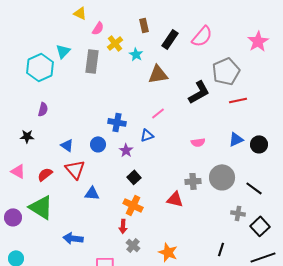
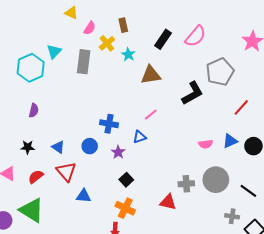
brown rectangle: (144, 25) -> (123, 25), moved
red line: (238, 100) -> (241, 107), moved, turned -36
black star: (27, 136) -> (28, 147), moved
pink semicircle: (198, 142) -> (206, 144), moved

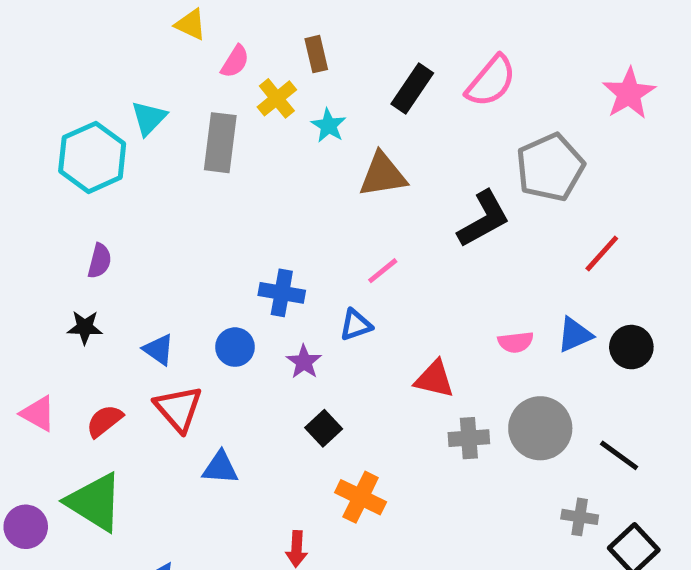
black star: (28, 147) -> (85, 327), moved
red triangle: (168, 202) -> (434, 379), moved
orange cross: (125, 208) -> (361, 497), moved

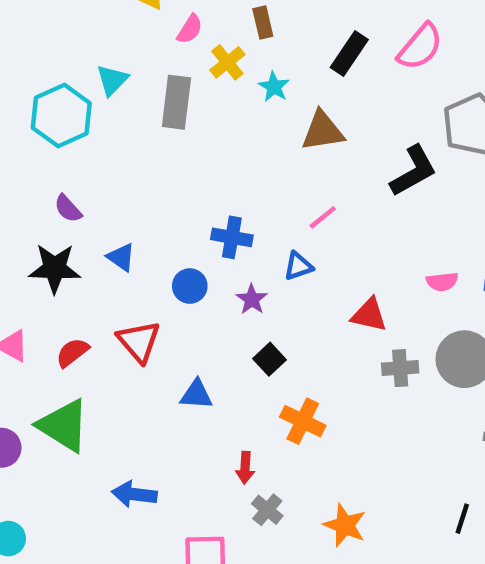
purple semicircle: (100, 261) -> (68, 209), turned 124
black star: (85, 327) -> (55, 268), size x1.6
blue triangle: (159, 350) -> (121, 257), moved
blue triangle: (220, 468) -> (196, 395), moved

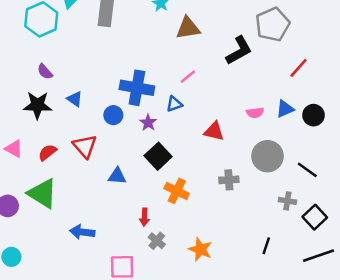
blue cross: (232, 237) -> (137, 88), size x1.5
black square: (269, 359) -> (158, 156), size x1.5
gray cross: (400, 368) -> (229, 180), moved

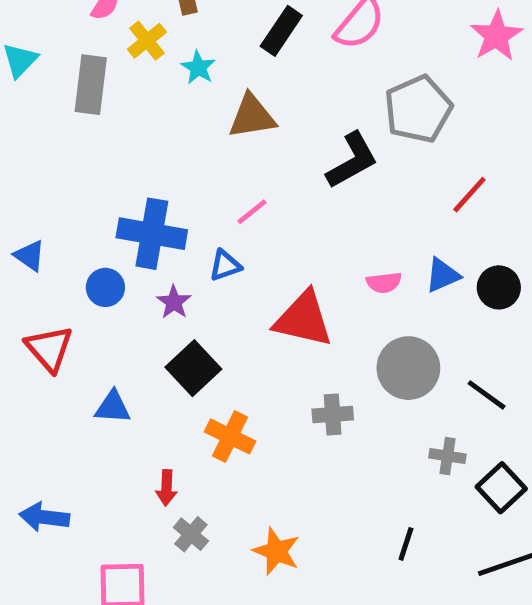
red triangle: (214, 131) -> (303, 319), size x1.5

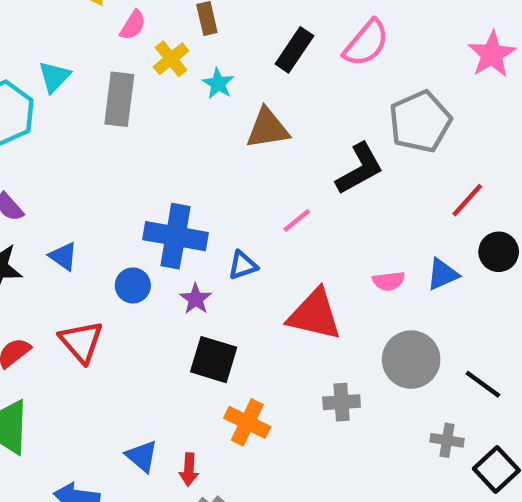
pink line: (252, 212) -> (297, 220), moved
black circle: (499, 287) -> (499, 252), moved
black square: (193, 368) -> (214, 360), turned -30
blue triangle: (113, 407) -> (142, 456), moved, turned 36

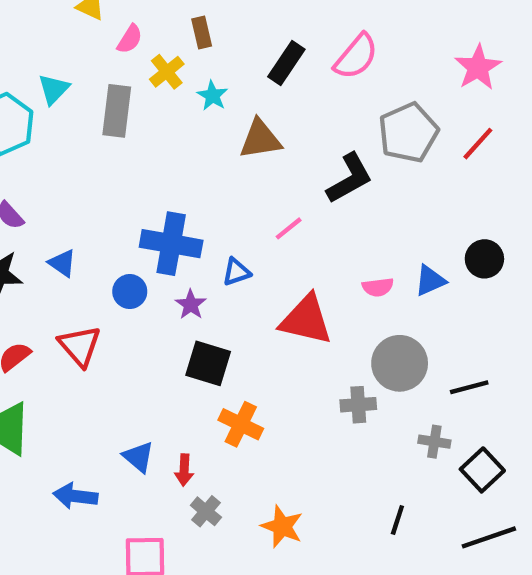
red line: (467, 200) -> (478, 144), moved
black line: (483, 384) -> (469, 387), turned -51
gray cross: (342, 402) -> (358, 405), moved

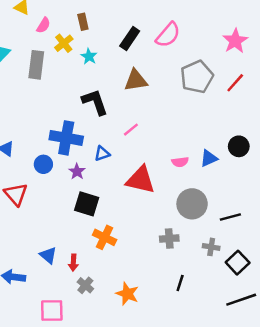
brown triangle: (260, 139) -> (136, 80), moved
black L-shape: (350, 178) -> (95, 102), moved, turned -80
gray cross: (358, 405) -> (169, 239), moved
black line: (397, 520) -> (180, 283), moved

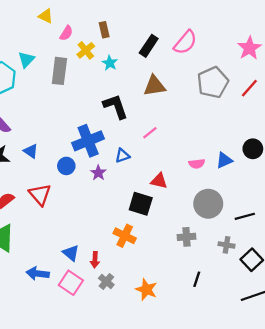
blue cross: (66, 138) -> (88, 141), turned -32
red triangle: (140, 180) -> (159, 181), size x0.6
black square: (87, 204) -> (141, 204), moved
pink square: (52, 310) -> (71, 283), moved, turned 35

